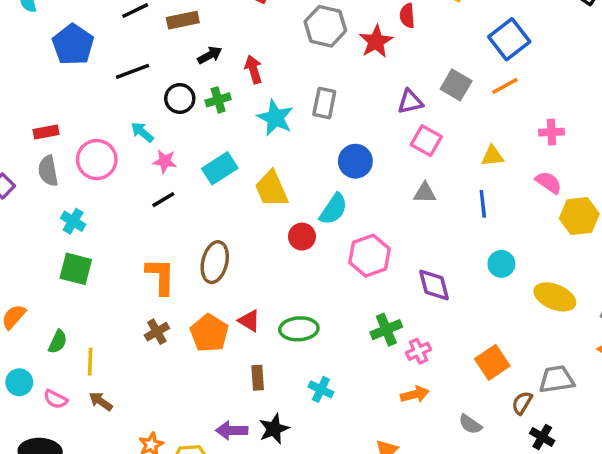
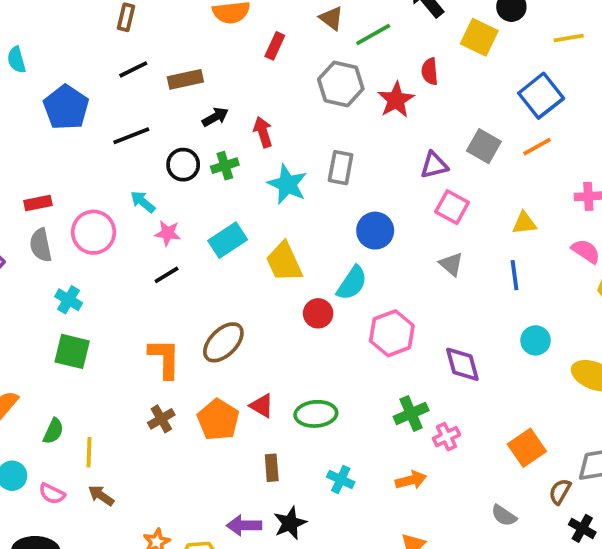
gray triangle: (425, 193) -> (451, 264), turned 40
brown ellipse: (215, 262) -> (223, 342), turned 33
orange arrow: (415, 394) -> (411, 480), moved

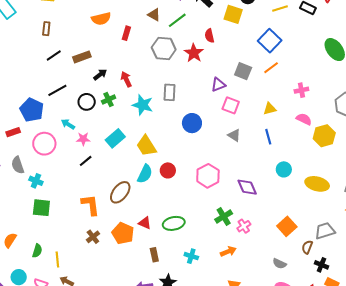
blue pentagon: (66, 107) -> (32, 110), moved
gray semicircle: (41, 245) -> (18, 165), moved
cyan semicircle: (352, 283) -> (145, 174), moved

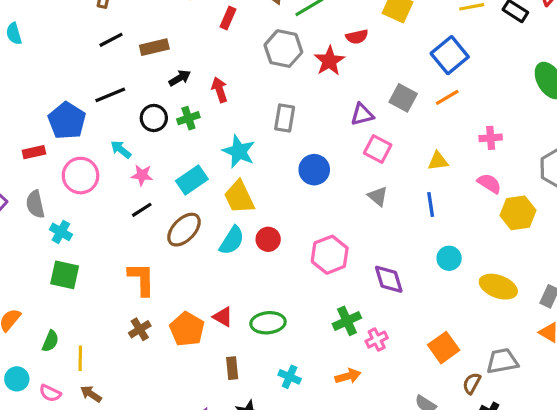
red semicircle: (209, 36) -> (357, 37), turned -96
cyan star: (143, 105) -> (239, 151), moved
brown ellipse: (120, 192) -> (184, 230), moved

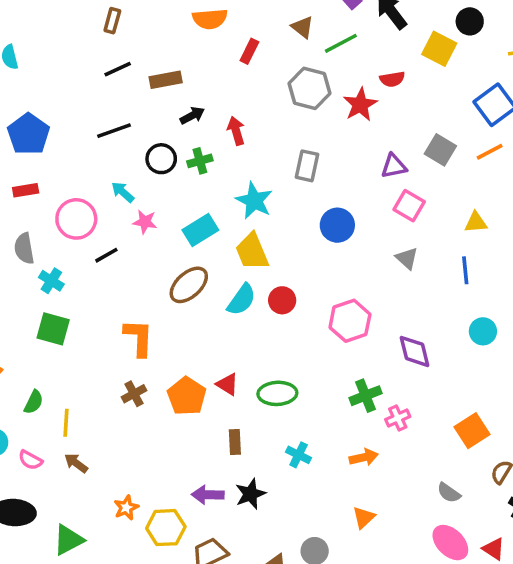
blue pentagon: (67, 121) -> (28, 134), moved
black line: (142, 210) -> (106, 255), moved

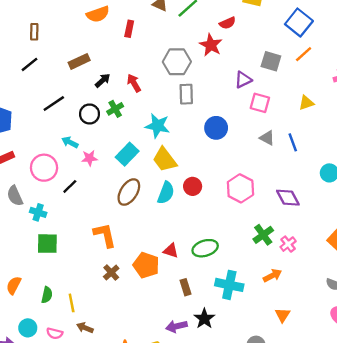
black line: (118, 69) -> (29, 64), moved
gray hexagon: (310, 88) -> (177, 62), moved
blue line: (465, 270) -> (293, 142), moved
cyan cross: (299, 455) -> (229, 285), size x1.6

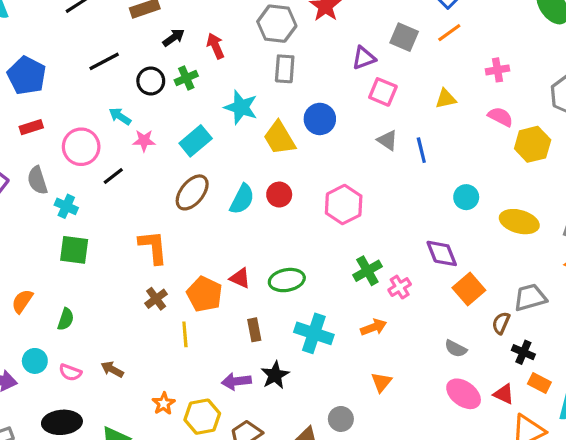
yellow trapezoid: (165, 160) -> (279, 138), moved
purple diamond: (288, 198) -> (442, 253), moved
yellow line: (72, 303) -> (185, 334), moved

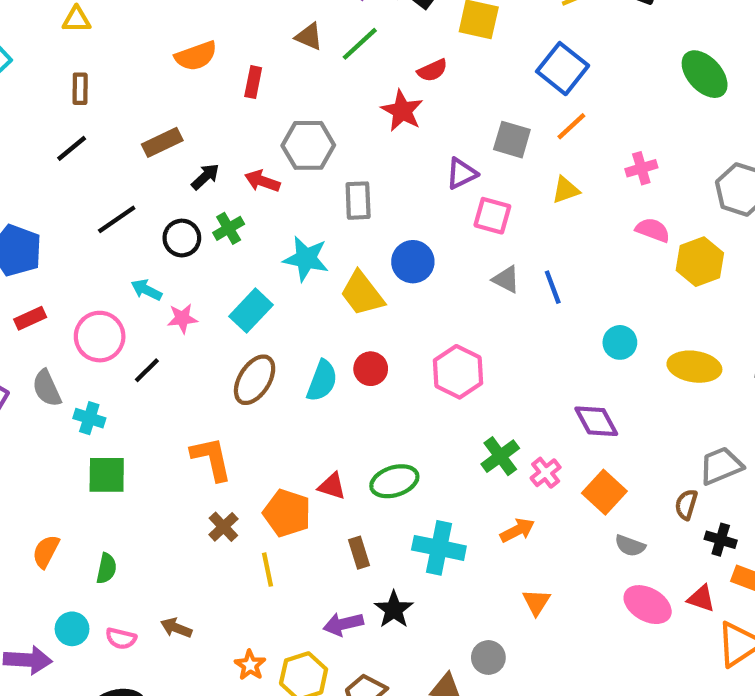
gray hexagon: (277, 24) -> (308, 145), moved
red arrow: (215, 46) -> (262, 181), turned -40
yellow triangle: (446, 99) -> (566, 190), moved
orange square: (469, 289) -> (604, 492), moved

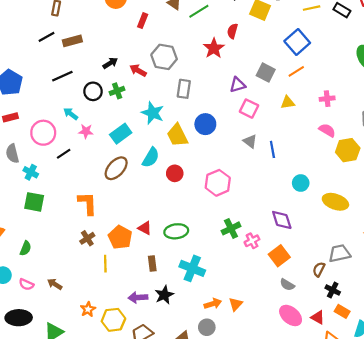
red semicircle: (432, 70) -> (232, 31), turned 120
brown rectangle: (162, 142) -> (72, 41), moved
cyan semicircle: (322, 381) -> (151, 158), moved
orange arrow: (517, 530) -> (213, 304), moved

